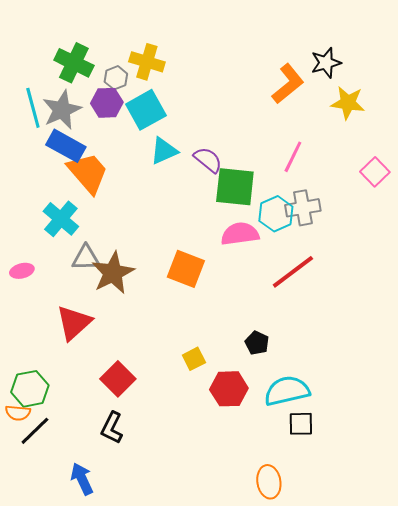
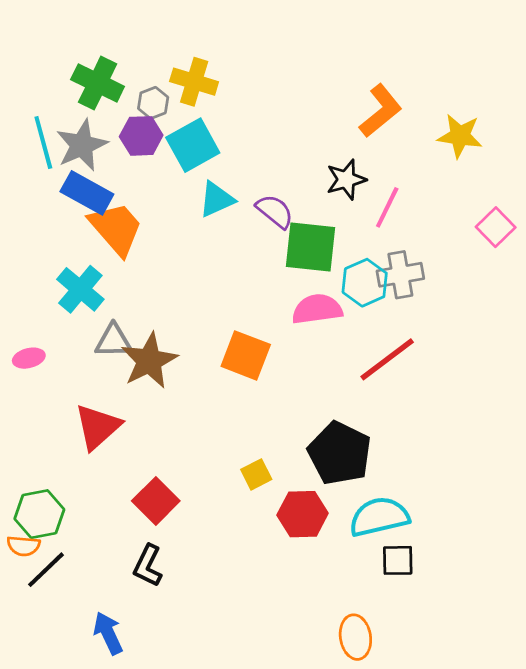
black star: (326, 63) -> (346, 180), moved
black pentagon: (257, 343) -> (340, 453), size x2.0

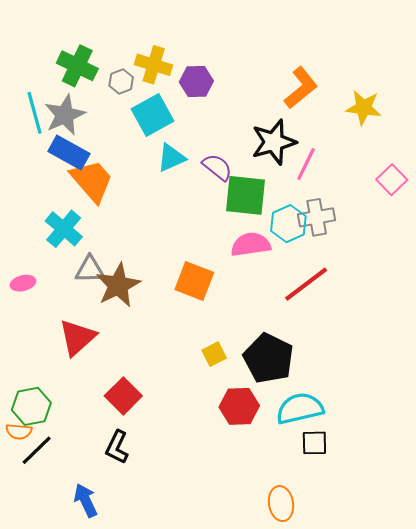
purple hexagon: (141, 136) -> (196, 81), moved
black star: (346, 180) -> (274, 142), size x1.4
yellow square: (256, 474) -> (214, 354), moved

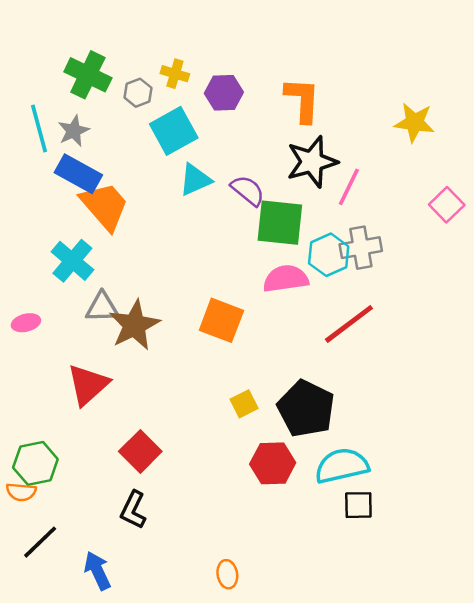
yellow cross: (154, 65) -> (175, 74), size x0.7
orange L-shape: (301, 88) -> (302, 100), moved, turned -48
gray star: (65, 115) -> (74, 131), size x0.7
black line: (37, 450) -> (40, 542), moved
orange ellipse: (281, 504) -> (227, 574), moved, size x0.7

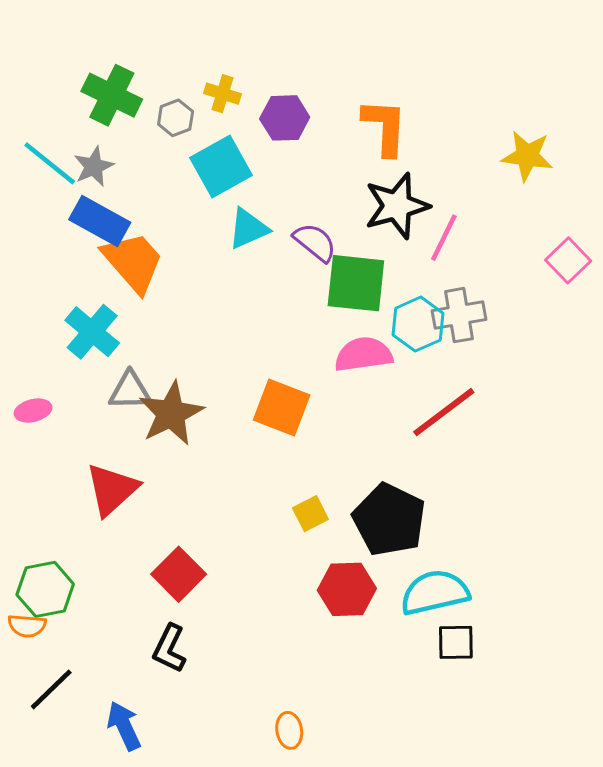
cyan line: (39, 128) -> (50, 163), turned -36

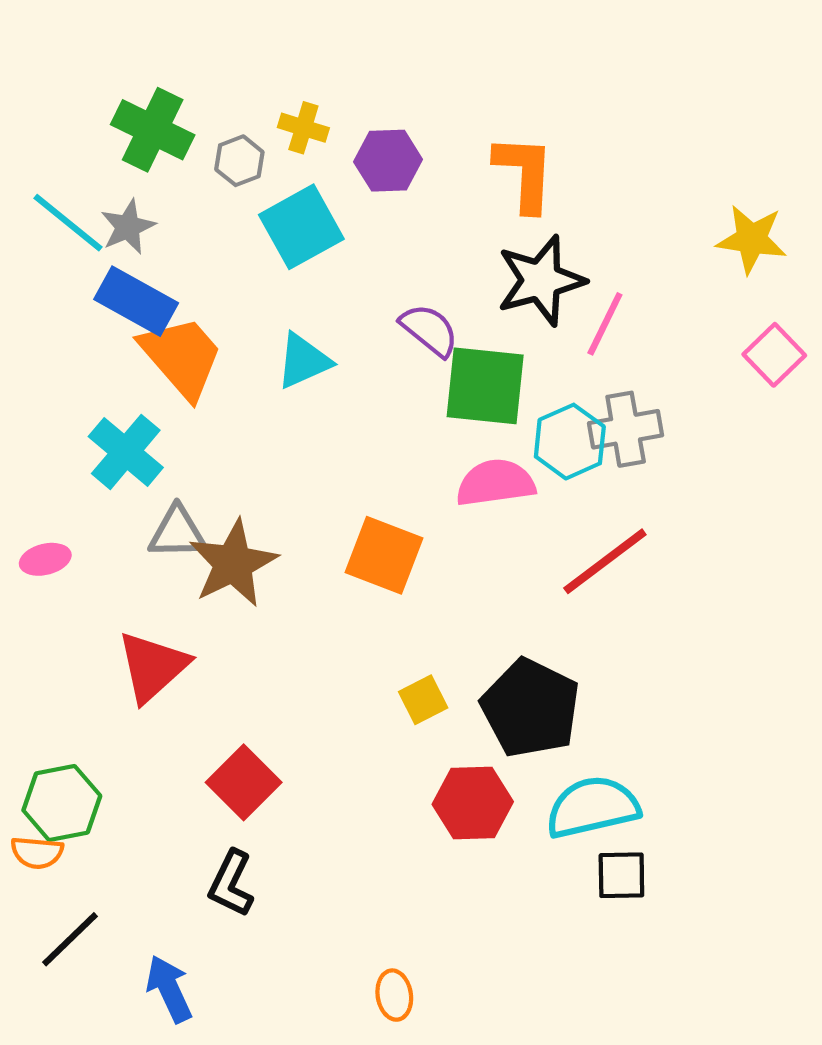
yellow star: (527, 156) -> (752, 239), moved
cyan triangle: (248, 229) -> (303, 361), moved

